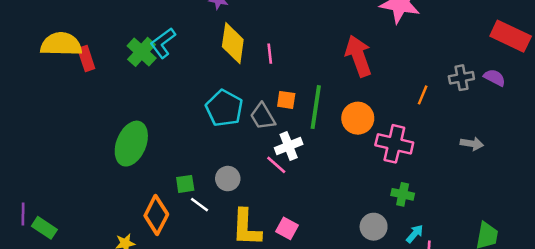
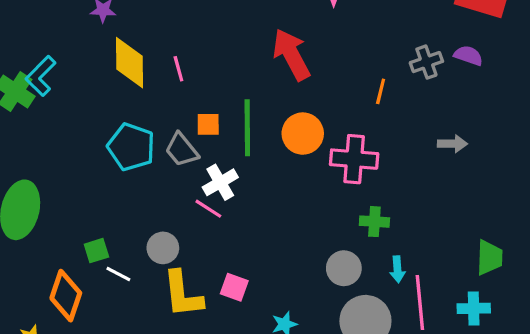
gray circle: (228, 179) -> (163, 248), moved
cyan arrow: (415, 234) -> (397, 269), turned 144

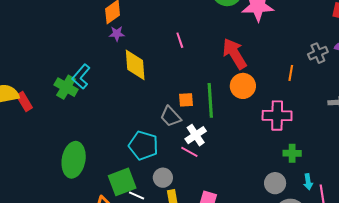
pink line: (178, 69) -> (180, 40), moved
orange circle: (303, 134) -> (243, 86), moved
cyan pentagon: (131, 147) -> (143, 145), moved
green square: (96, 251) -> (122, 182), size x1.8

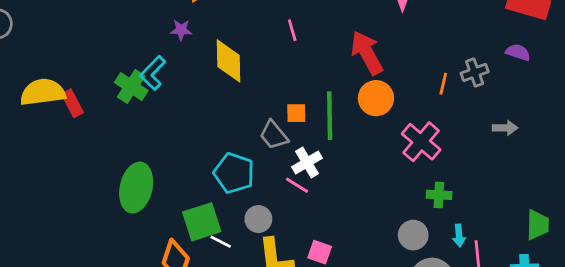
purple star: (117, 34) -> (181, 30), moved
gray cross: (318, 53) -> (475, 72), moved
pink cross: (277, 116) -> (421, 142), turned 36

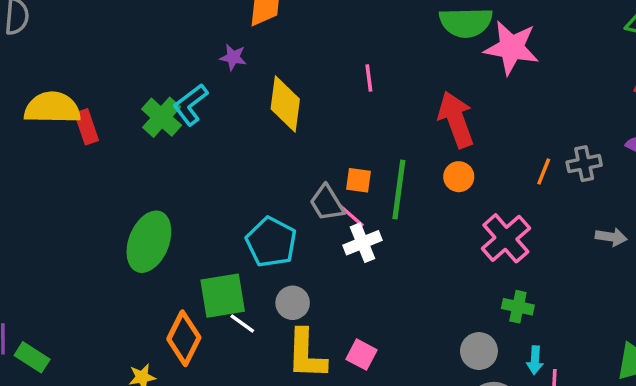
orange circle: (376, 98) -> (459, 177), size x0.7
pink line: (297, 185) -> (351, 216), moved

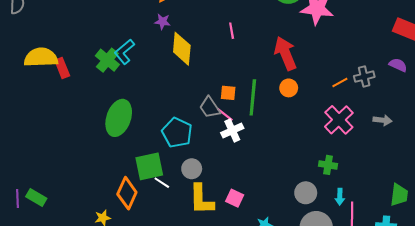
purple star: (233, 57) -> (162, 22), moved
orange line: (544, 172) -> (340, 82), turned 42
pink cross: (506, 238) -> (339, 120), moved
green ellipse: (149, 242) -> (119, 118), moved
green rectangle: (32, 357) -> (36, 197), moved

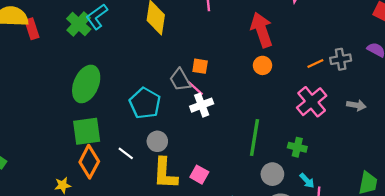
green line: (253, 97) -> (254, 137), moved
green square: (149, 166) -> (87, 131), moved
cyan arrow: (340, 197) -> (307, 181), turned -49

